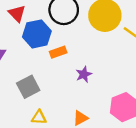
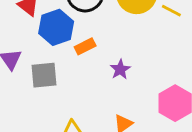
gray square: (28, 87) -> (44, 75), moved, turned 30

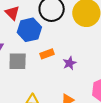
orange rectangle: (85, 46) -> (47, 54), moved

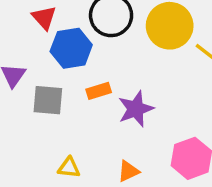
purple star: (70, 63) -> (136, 109), size x1.5

